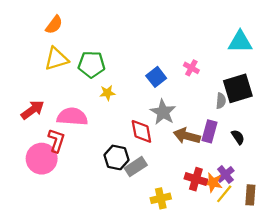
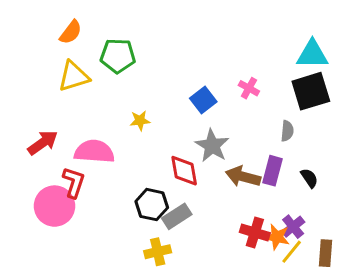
green pentagon: (92, 64) -> (118, 56), moved
black square: (238, 88) -> (311, 91), moved
yellow cross: (161, 198) -> (158, 252), moved

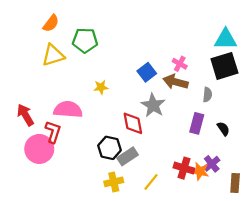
red arrow: (43, 143) -> (25, 115), moved, turned -85
brown arrow: (243, 177) -> (175, 82), moved
yellow line: (292, 252) -> (151, 182), moved

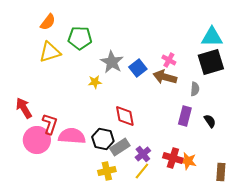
gray star: (153, 105) -> (112, 62), moved
pink semicircle: (68, 110) -> (72, 136), moved
purple cross: (212, 164) -> (143, 154), moved

